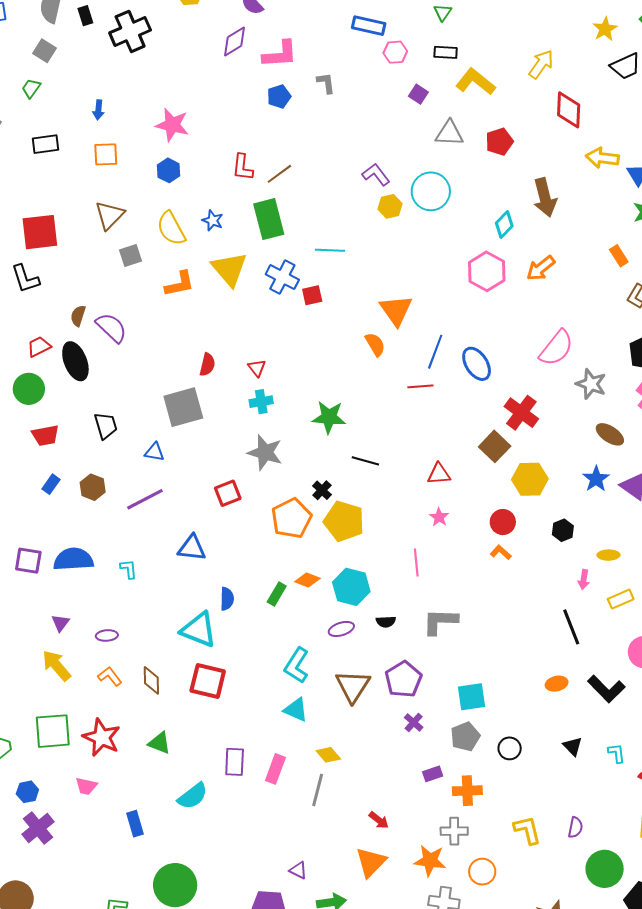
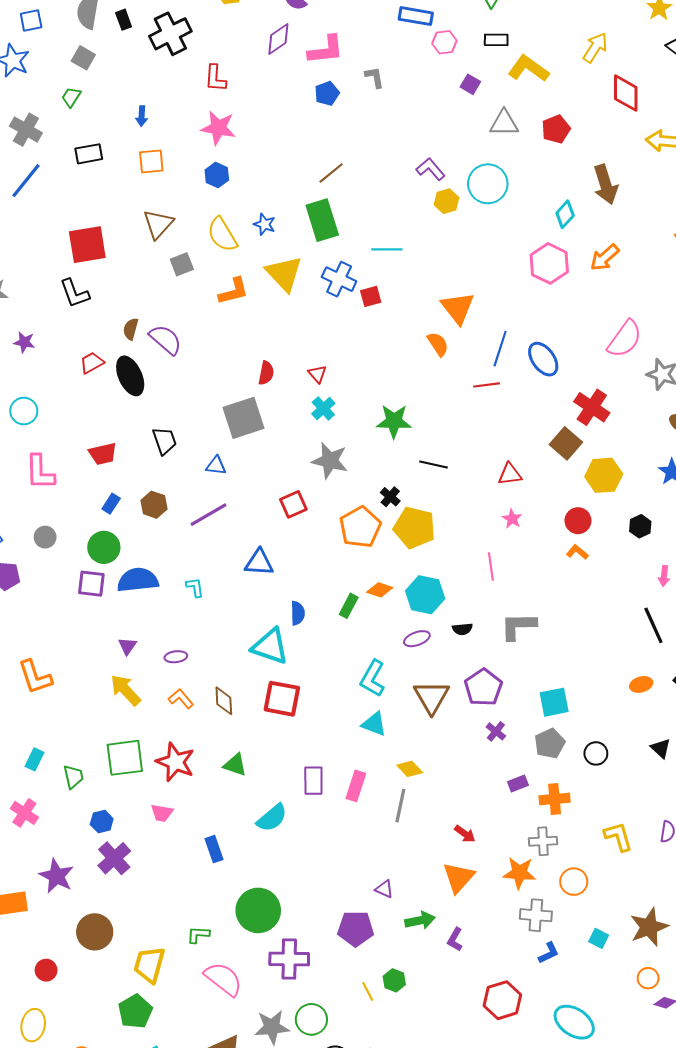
red L-shape: (243, 167) -> (215, 78), moved
green circle: (29, 389) -> (104, 547), moved
cyan cross: (261, 402) -> (323, 408), turned -30

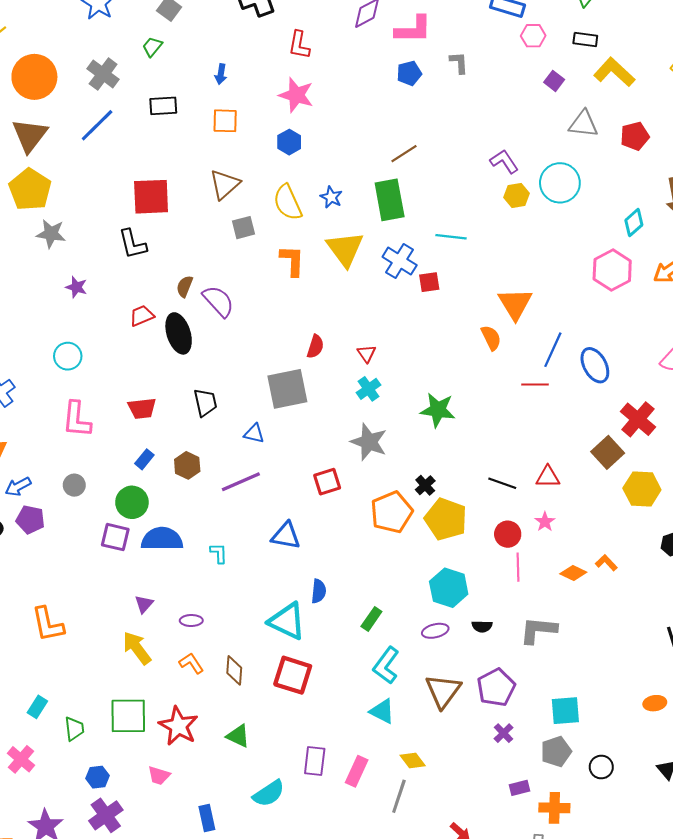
orange L-shape: (234, 291) -> (292, 261), turned -80
black line: (433, 464) -> (502, 483), moved
red circle: (578, 521) -> (508, 534), moved
orange diamond: (380, 590) -> (573, 573), moved
green rectangle: (349, 606) -> (371, 619), moved

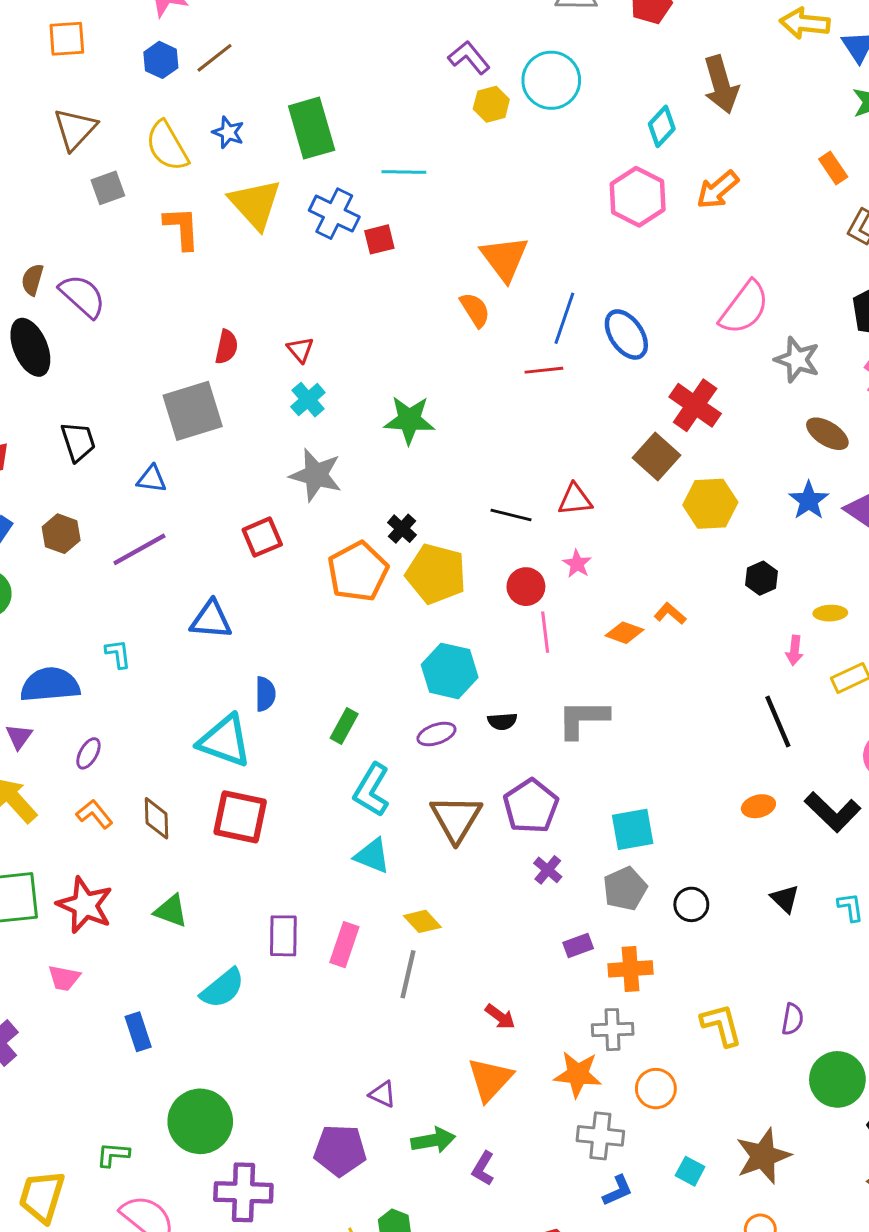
brown line: (404, 154) -> (214, 58), moved
blue semicircle: (162, 539) -> (50, 685), moved
purple ellipse: (191, 621) -> (88, 753), turned -55

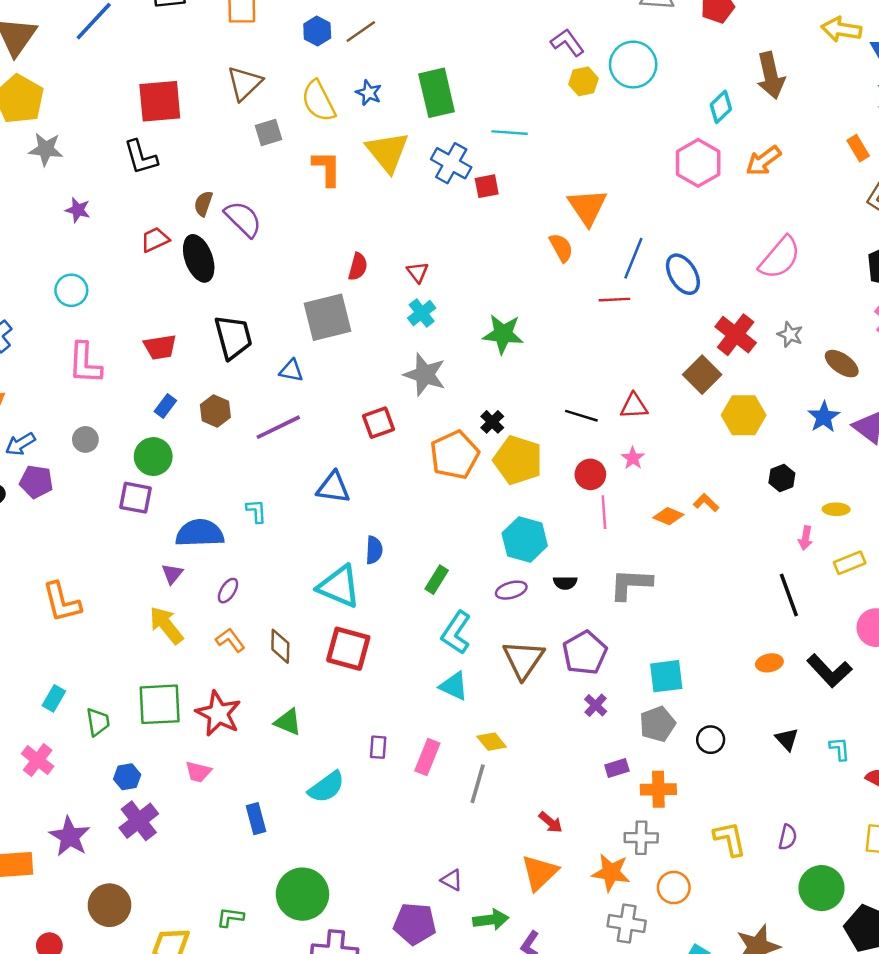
gray star: (797, 360) -> (790, 335), moved, size x0.7
black trapezoid: (78, 442) -> (233, 337), size x1.4
purple rectangle: (283, 936) -> (378, 747), size x0.7

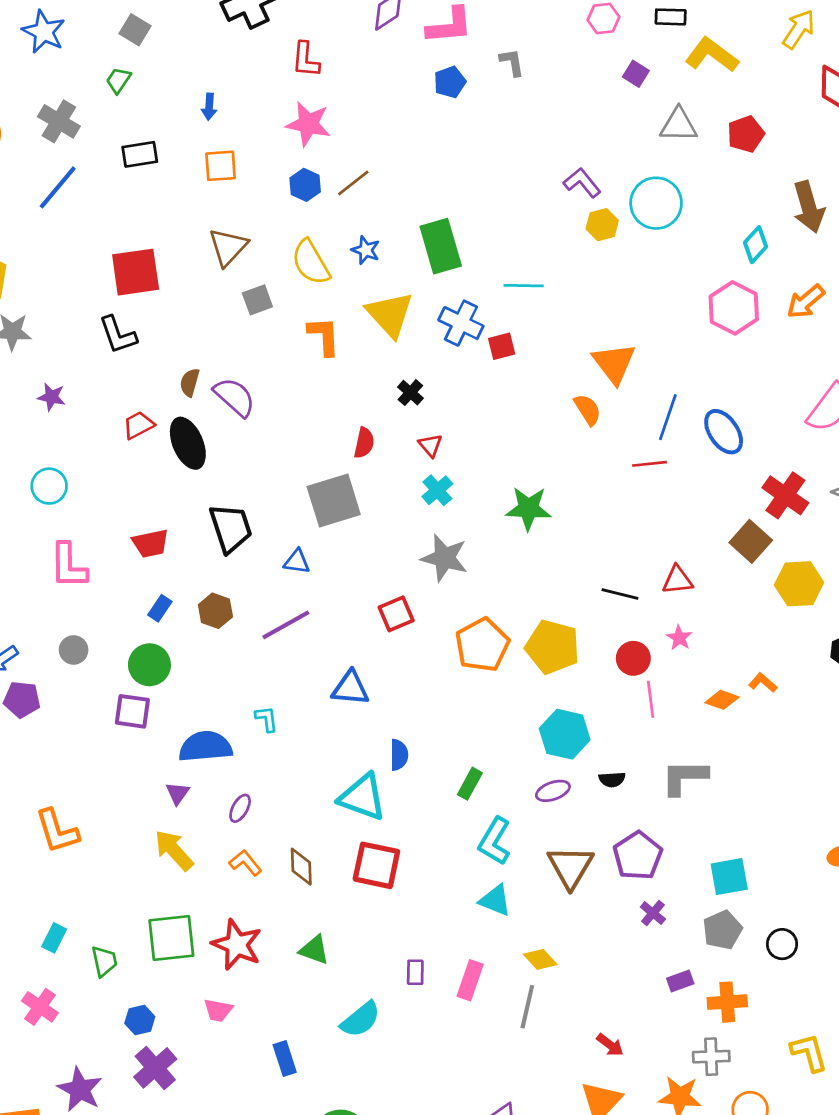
black cross: (492, 422) -> (410, 393), moved

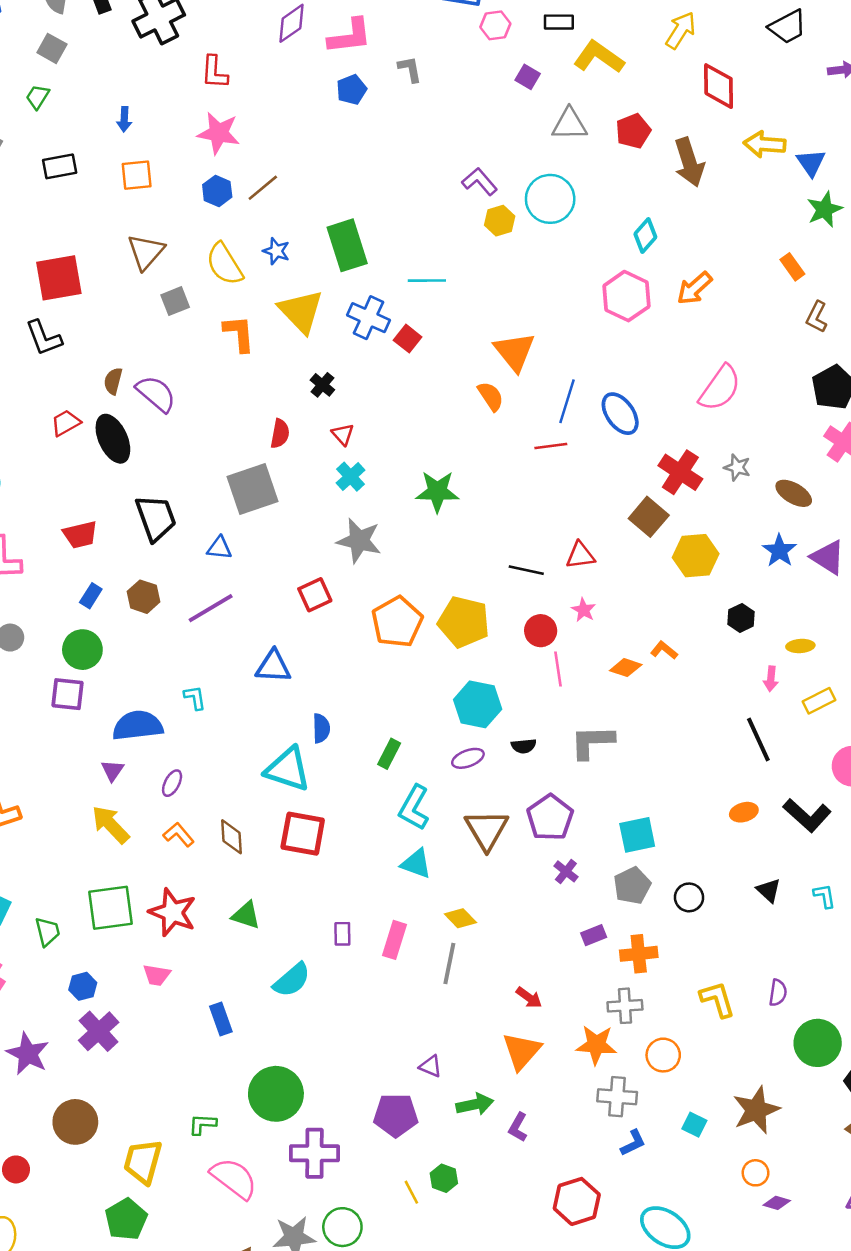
brown arrow: (809, 207) -> (689, 162), moved
red square: (502, 346) -> (408, 339), turned -36

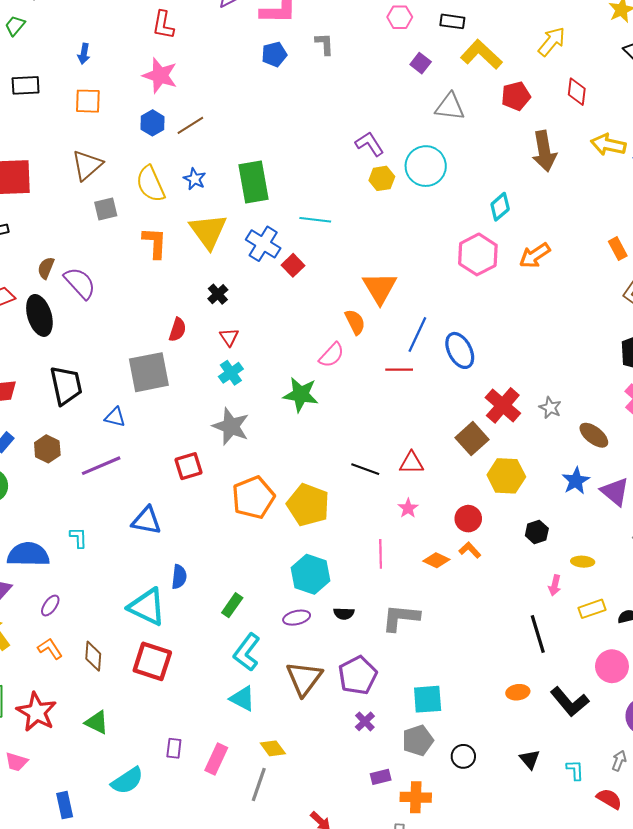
red diamond: (719, 86) -> (577, 92), size x0.7
red pentagon: (633, 131) -> (516, 96), moved
pink semicircle: (720, 388) -> (332, 355), moved, size x0.7
red circle: (541, 631) -> (468, 519), moved

